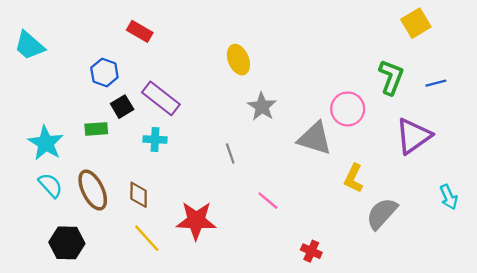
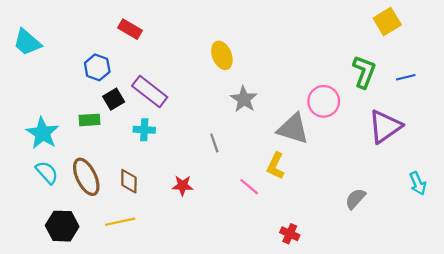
yellow L-shape: (354, 178) -> (276, 166), moved
gray semicircle: (382, 214) -> (355, 199), size x0.7
red star: (196, 221) -> (183, 186), moved, size x0.6
yellow line: (147, 238) -> (120, 222), moved, turned -60

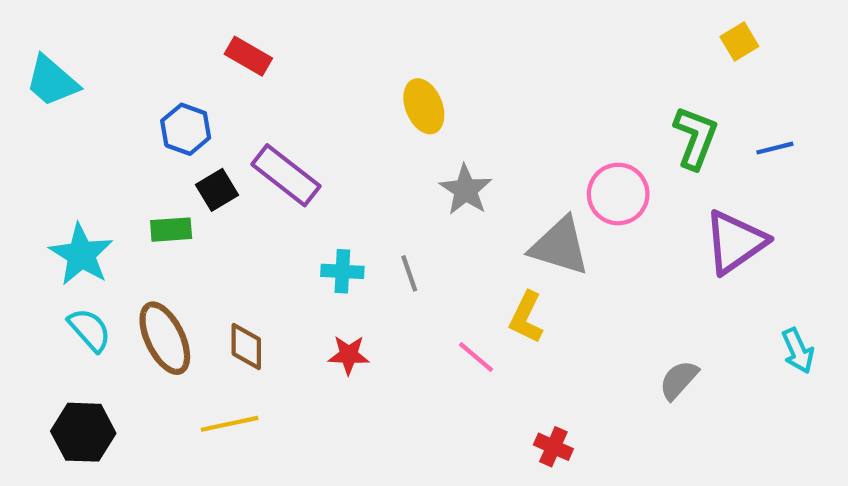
yellow square: (387, 21) -> (739, 41), size x0.7
cyan cross: (144, 130) -> (342, 271), moved
black hexagon: (62, 226) -> (83, 432), moved

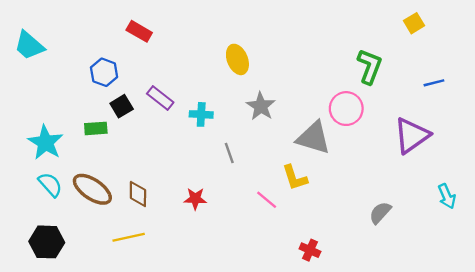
green L-shape: (695, 138) -> (370, 66), moved
purple rectangle: (286, 175) -> (160, 98), size x0.7
cyan cross: (342, 271) -> (201, 114), moved
yellow L-shape: (526, 317) -> (295, 178), turned -44
brown ellipse: (165, 338) -> (92, 189), turned -30

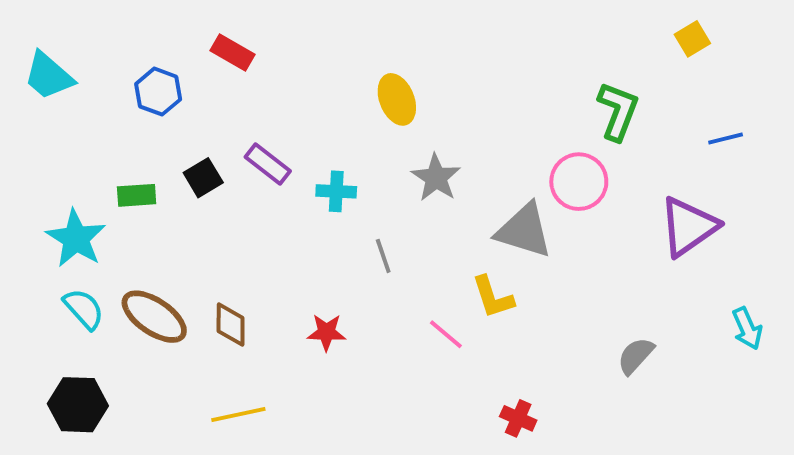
blue hexagon: (104, 72) -> (158, 92), moved
green rectangle: (96, 128) -> (137, 195), moved
yellow line: (129, 237) -> (238, 414), moved

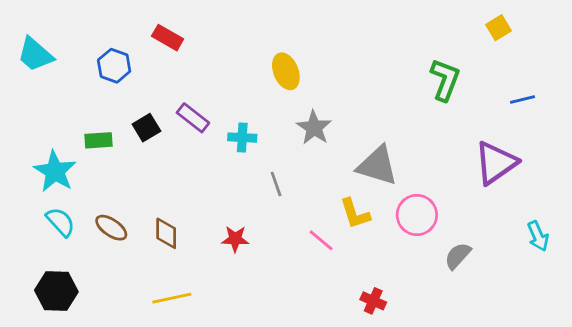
pink circle: (579, 182) -> (417, 215), moved
brown ellipse: (154, 317) -> (111, 228), size x0.7

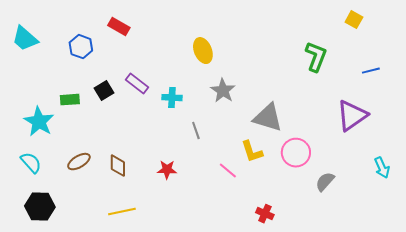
yellow square: (499, 28) -> (354, 20), turned -30
cyan semicircle: (61, 222) -> (31, 163), moved
brown ellipse: (111, 228) -> (79, 162), turned -65

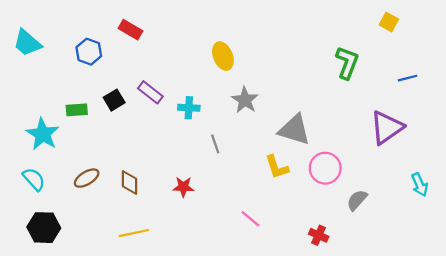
pink line: (228, 171) -> (250, 219), moved
red cross: (265, 214) -> (319, 235), moved

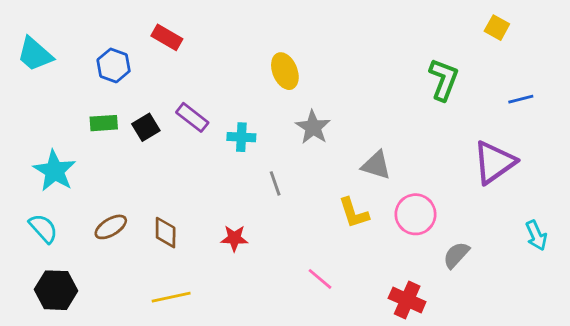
green rectangle: (77, 110) -> (104, 123), moved
gray triangle: (294, 130) -> (376, 165), size x0.7
red cross: (319, 235) -> (407, 300), size x1.4

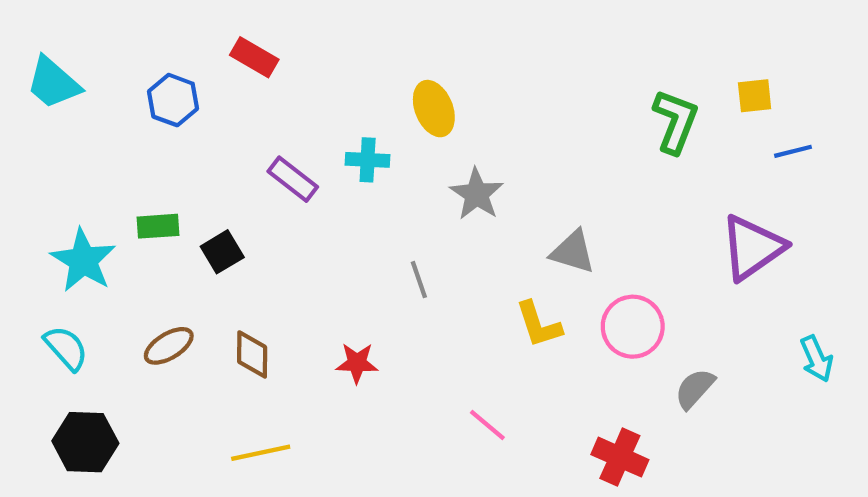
yellow square: (497, 28) -> (755, 96), moved, turned -35
green rectangle: (104, 123) -> (158, 226), moved
black square: (146, 127) -> (222, 252), moved
cyan cross: (241, 137) -> (368, 160), moved

